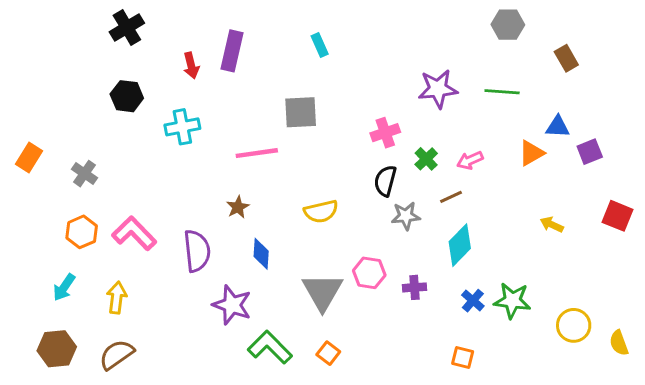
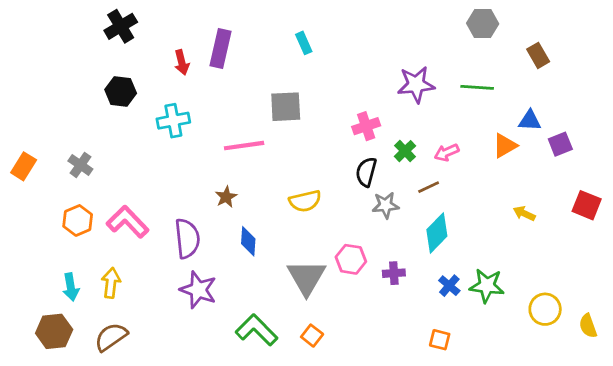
orange rectangle: (29, 157) -> (24, 166), moved
cyan arrow: (64, 287) -> (71, 287), moved, turned -44
purple star: (232, 305) -> (198, 290), moved

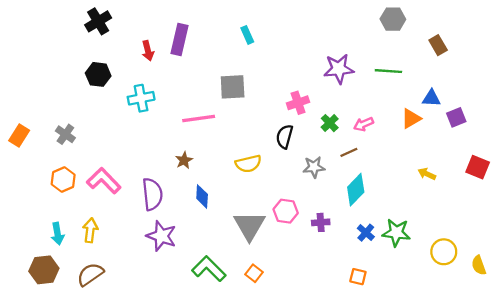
black semicircle: (366, 172) -> (285, 137), moved

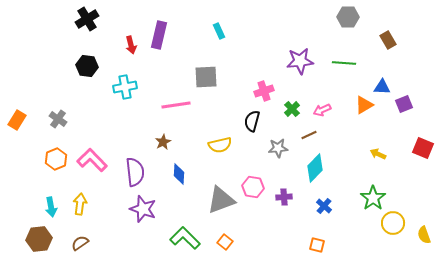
gray triangle: (250, 226) -> (221, 200), turned 40
green star: (396, 233) -> (373, 198), moved, turned 30
brown semicircle: (90, 274) -> (80, 243), size x0.7

